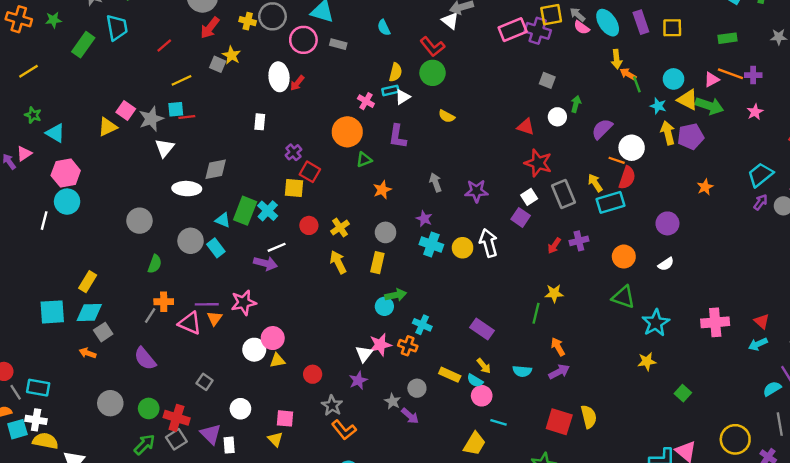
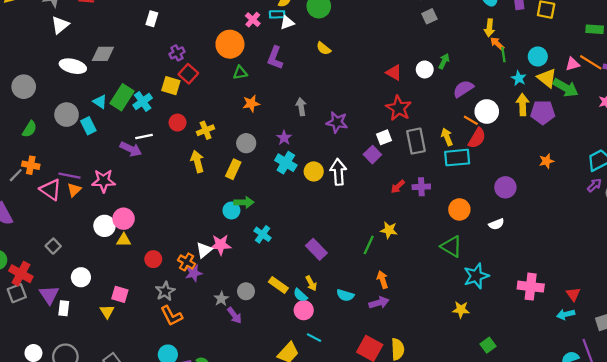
gray square: (547, 80) -> (429, 16), moved, turned 32
orange cross: (408, 346) -> (187, 262), moved

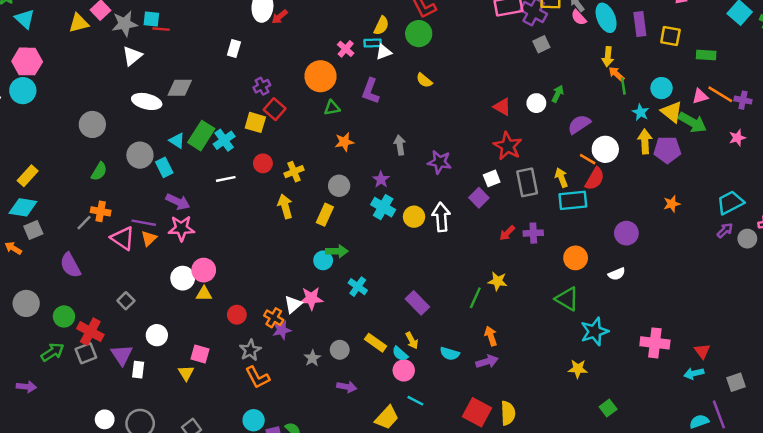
green rectangle: (595, 29) -> (706, 55), moved
purple arrow: (131, 149) -> (178, 202), moved
purple arrow: (234, 315) -> (347, 387), moved, turned -42

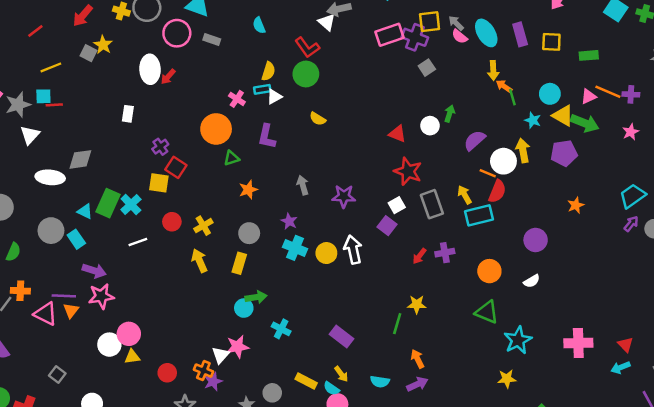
yellow arrow: (645, 141) -> (523, 150), moved

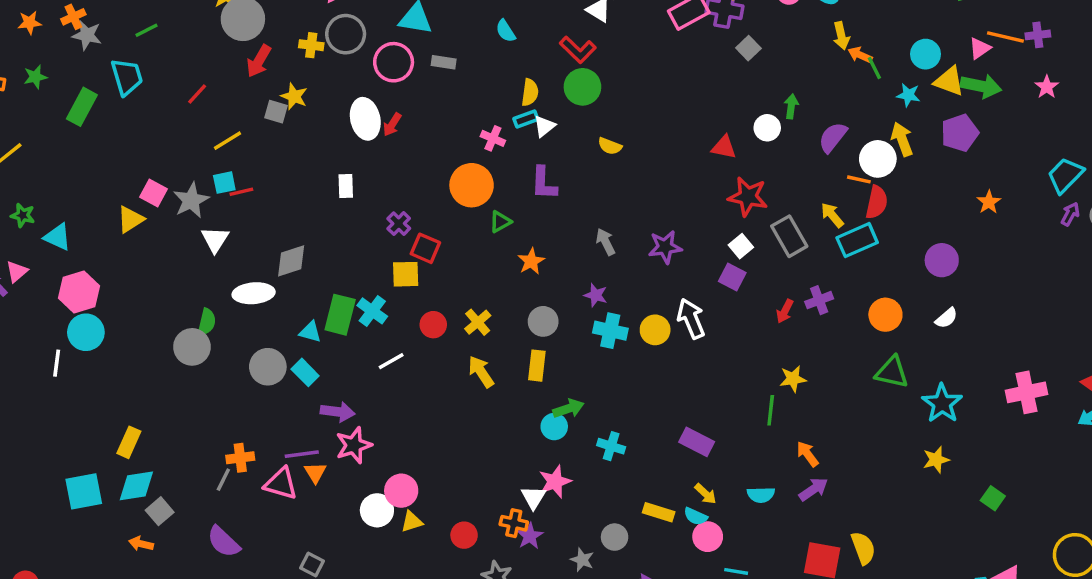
green semicircle: (13, 252) -> (207, 322), moved

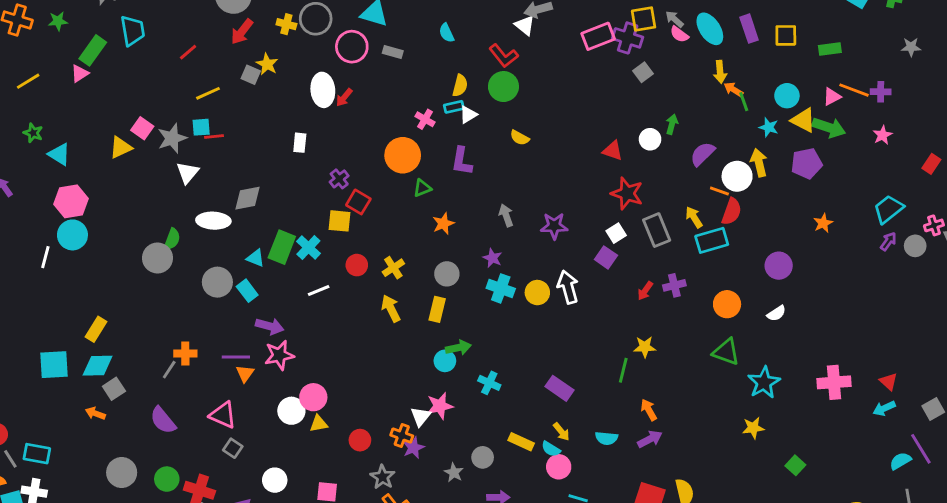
pink triangle: (17, 272) -> (80, 73), moved
pink triangle: (281, 484) -> (223, 415), moved

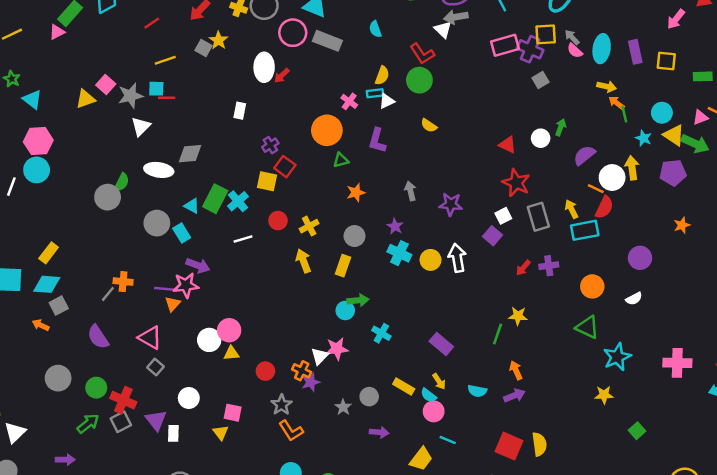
cyan ellipse: (710, 29) -> (602, 49), turned 36
gray rectangle: (393, 52) -> (327, 41), size x1.6
yellow arrow: (720, 72) -> (607, 86), turned -78
pink star: (279, 355) -> (186, 285), moved

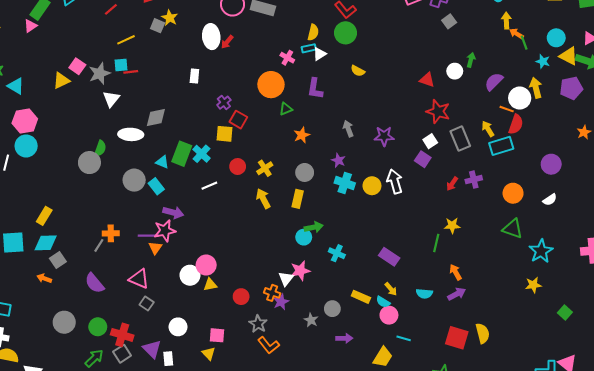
yellow arrow: (607, 86) -> (506, 21), turned -98

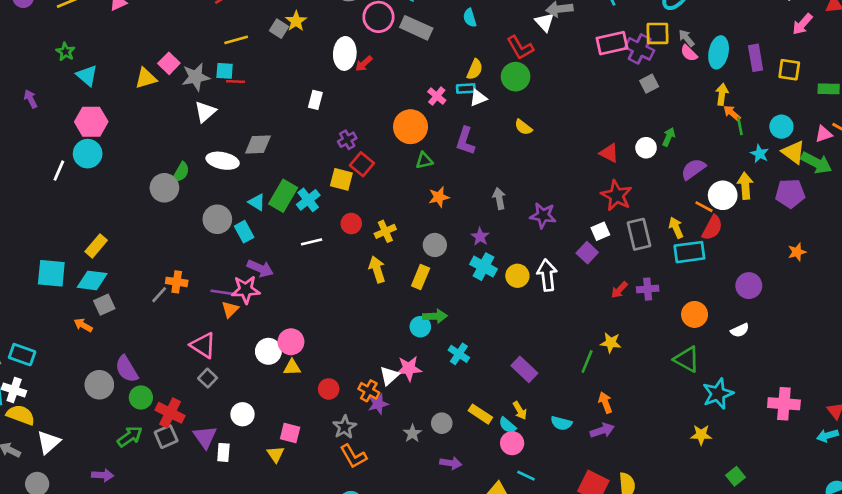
purple semicircle: (95, 283) -> (127, 369), moved

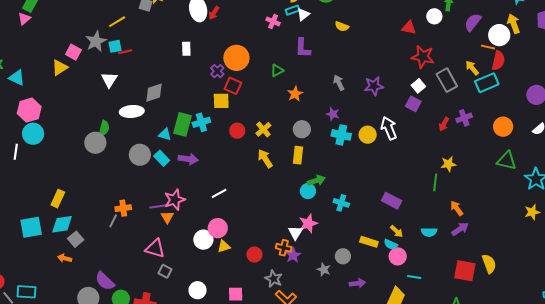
gray star: (196, 77) -> (96, 41), moved
orange circle: (410, 127) -> (236, 58), moved
cyan cross: (308, 200) -> (201, 122), turned 36
white line: (312, 242) -> (219, 193), moved
purple arrow: (260, 268) -> (188, 159), moved

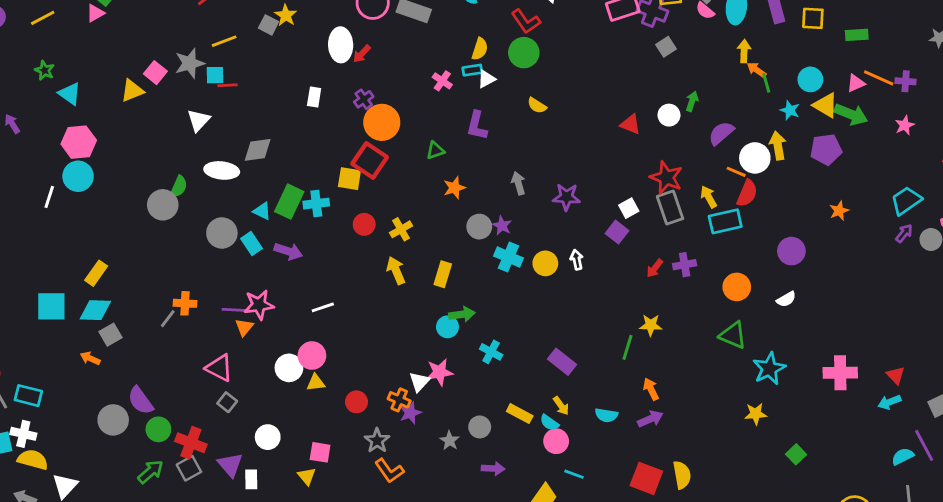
red star: (423, 57) -> (666, 178), moved
purple cross: (217, 71) -> (364, 99), moved
red square: (233, 86) -> (370, 161), size x1.4
white arrow: (389, 128) -> (577, 260), size x0.6
gray circle: (302, 129) -> (479, 227), moved

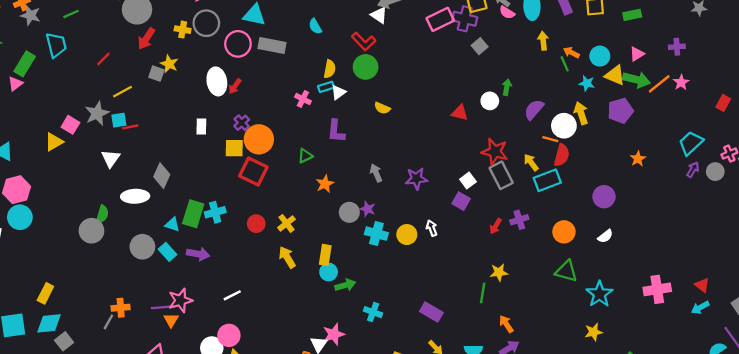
orange arrow: (757, 70) -> (571, 53), moved
orange line: (879, 78) -> (659, 84), moved, turned -55
gray diamond: (258, 150) -> (162, 176), turned -50
yellow square: (349, 179) -> (234, 148), moved
cyan circle: (447, 327) -> (329, 272), moved

